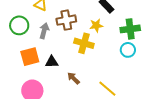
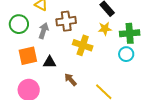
yellow star: (96, 25) -> (105, 29), moved

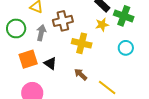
green cross: (130, 33) -> (124, 16), moved, turned 30
black triangle: (50, 62) -> (50, 63), turned 40
brown arrow: (70, 80) -> (81, 74), moved

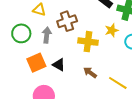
yellow star: (102, 25) -> (112, 30), moved

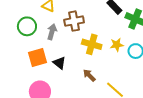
yellow star: (112, 30) -> (117, 45), moved

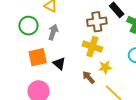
brown cross: (74, 21) -> (97, 22), moved
yellow star: (117, 45) -> (105, 67), moved

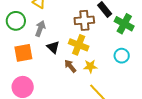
black triangle: (59, 64) -> (53, 47), moved
brown arrow: (88, 77) -> (70, 66), moved

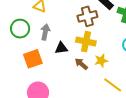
black triangle: (53, 47) -> (61, 48), turned -40

